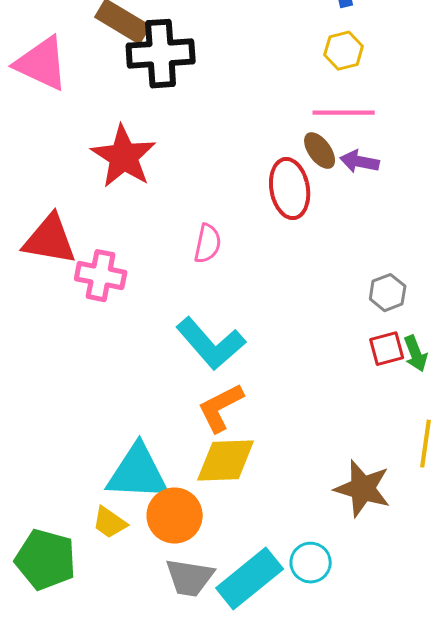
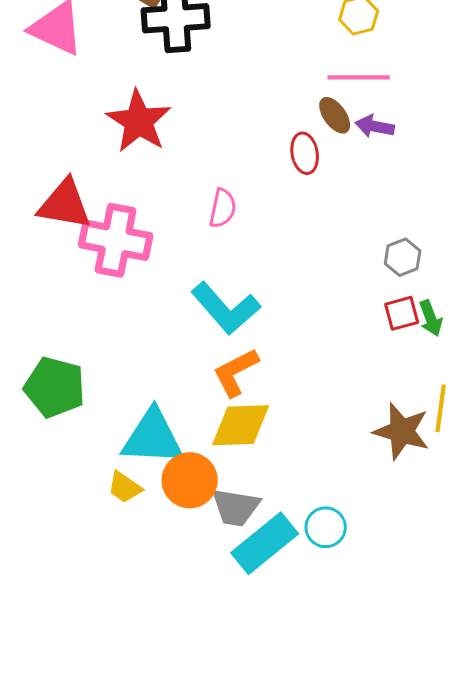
red ellipse: (290, 189) -> (305, 153), size x0.7
pink cross: (101, 276) -> (116, 240), size x1.4
brown star: (363, 489) -> (402, 431), moved
green pentagon: (46, 560) -> (55, 387), moved
gray trapezoid: (190, 578) -> (236, 507), moved

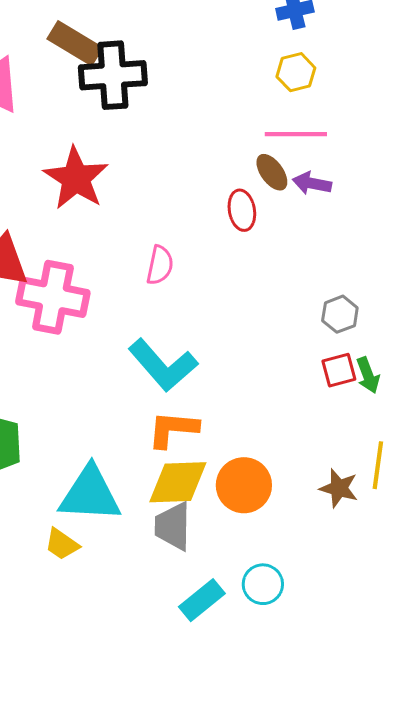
orange L-shape: (236, 372) -> (173, 429), turned 32
brown star: (402, 431) -> (339, 488), size x0.7
orange circle: (190, 480) -> (244, 485), moved
gray trapezoid: (236, 507) -> (173, 526), moved, turned 82
cyan rectangle: (265, 543) -> (202, 600), size x0.7

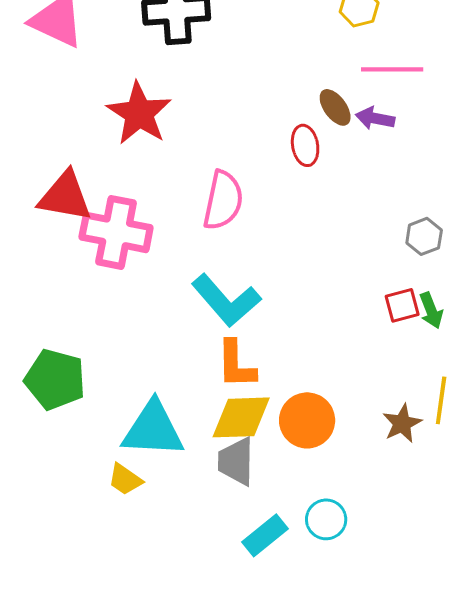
pink line: (296, 134) -> (392, 69), moved
pink semicircle: (160, 265) -> (223, 200), size x1.5
gray hexagon: (340, 314) -> (424, 236), moved
orange L-shape: (173, 429) -> (236, 364), turned -96
brown star: (339, 488) -> (402, 423), turned 30

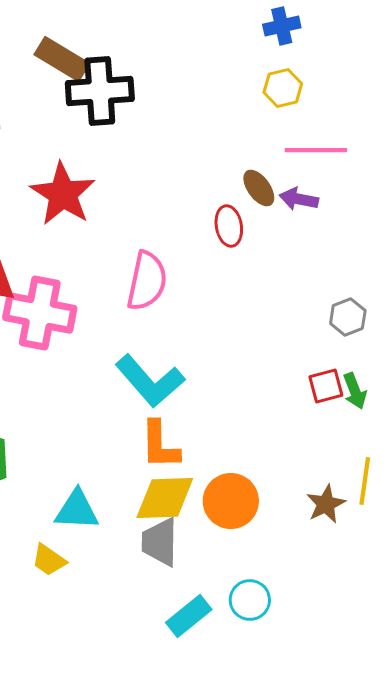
cyan triangle: (153, 429) -> (77, 510), size x0.7

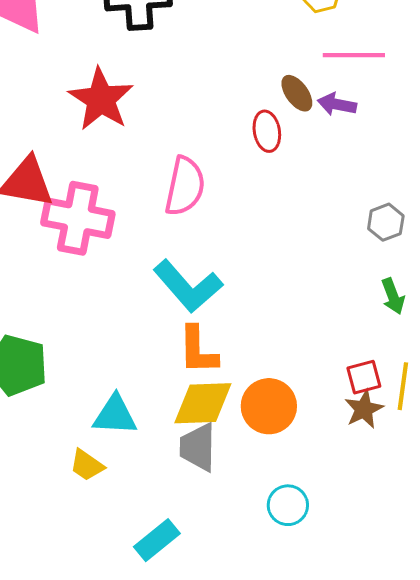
red square: (326, 386) -> (364, 377), moved
cyan rectangle: (189, 616) -> (157, 540), moved

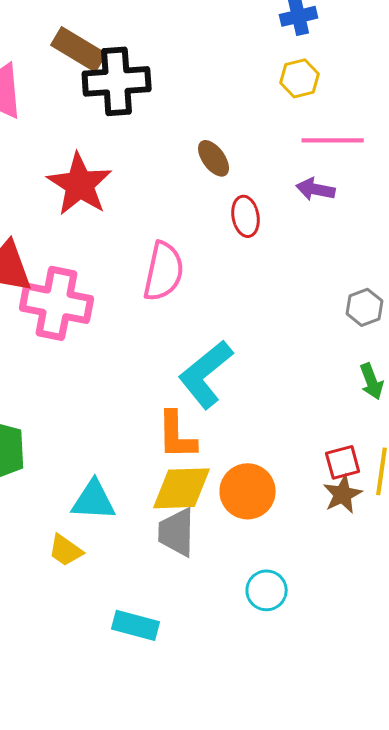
brown ellipse: (297, 93) -> (214, 158), moved
cyan L-shape: (188, 286) -> (206, 374), moved, turned 92
cyan rectangle: (157, 540) -> (136, 625), turned 54

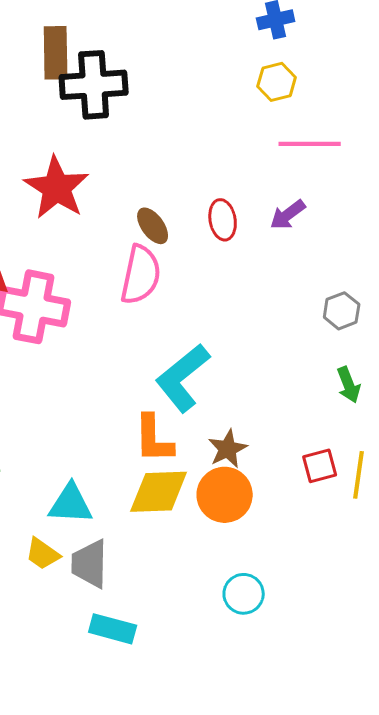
brown rectangle: (79, 49) -> (56, 53), turned 58
brown ellipse: (214, 158) -> (153, 226), moved
purple arrow: (316, 189) -> (288, 215), moved, turned -48
brown star: (343, 494) -> (228, 449), moved
gray trapezoid: (177, 532) -> (90, 564), moved

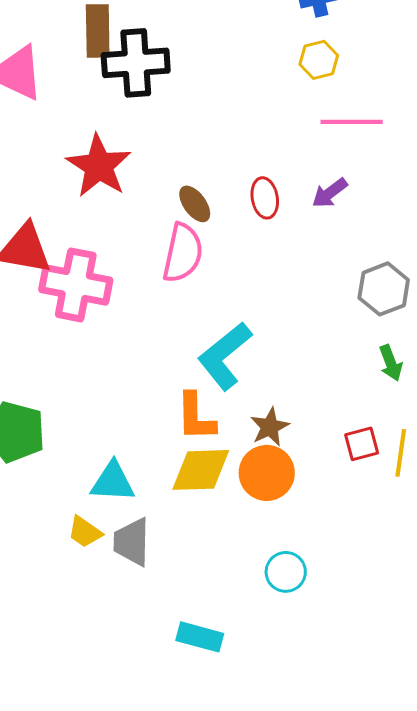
gray hexagon: (342, 311) -> (384, 289), size x1.4
cyan rectangle: (113, 629) -> (200, 637), moved

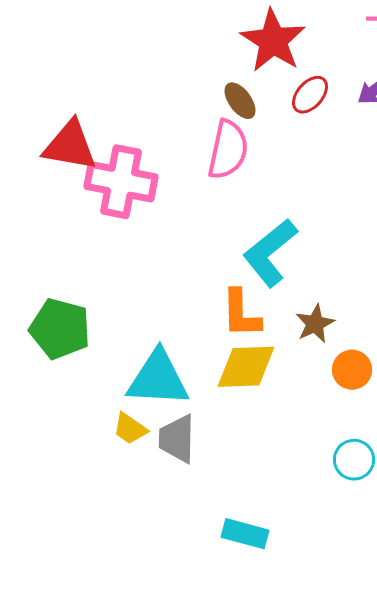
red star: (99, 166) -> (273, 41), moved
red ellipse: (265, 198) -> (310, 95), turned 51
orange circle: (267, 473) -> (352, 370), moved, size x0.7
cyan triangle: (113, 482) -> (158, 379), size x1.4
cyan circle: (286, 572) -> (354, 460), moved

